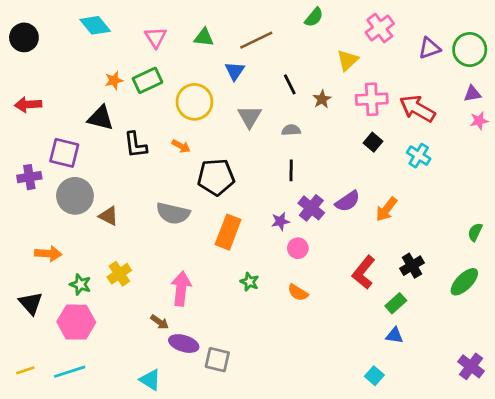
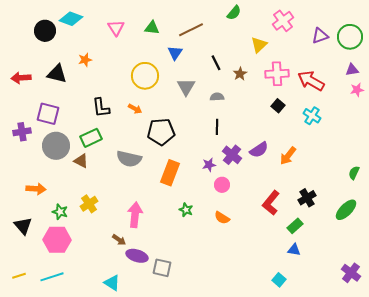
cyan diamond: (95, 25) -> (71, 19), turned -30
black circle: (24, 37) -> (45, 31), moved
green rectangle: (147, 80) -> (91, 138), moved
black triangle: (100, 118) -> (57, 74), moved

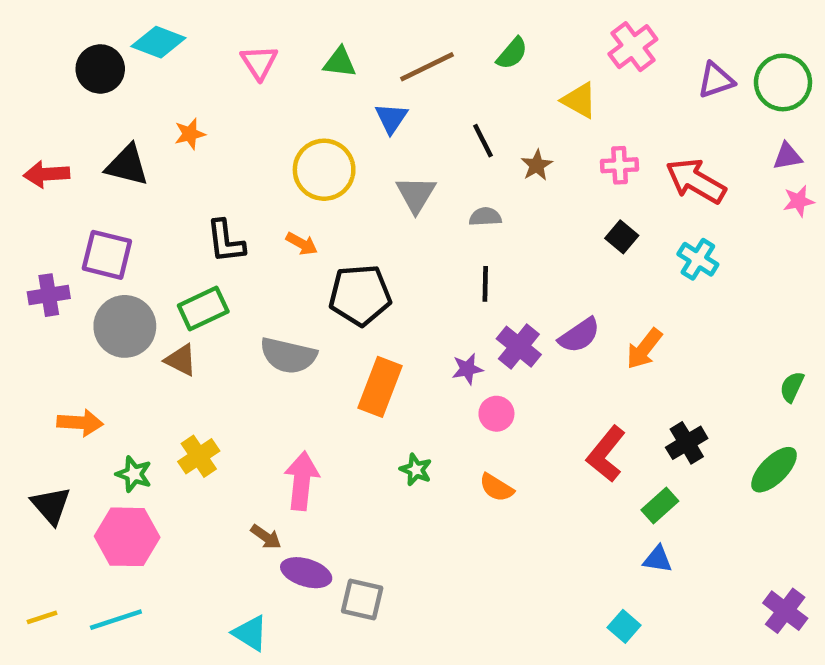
green semicircle: (234, 13) -> (512, 53), moved
yellow triangle: (259, 45) -> (579, 100), turned -48
pink cross: (277, 74) -> (620, 165), size x0.7

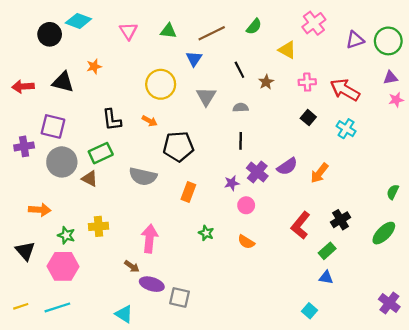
orange rectangle: (380, 387) -> (188, 192), size x0.7
yellow cross: (199, 456) -> (98, 226), turned 30

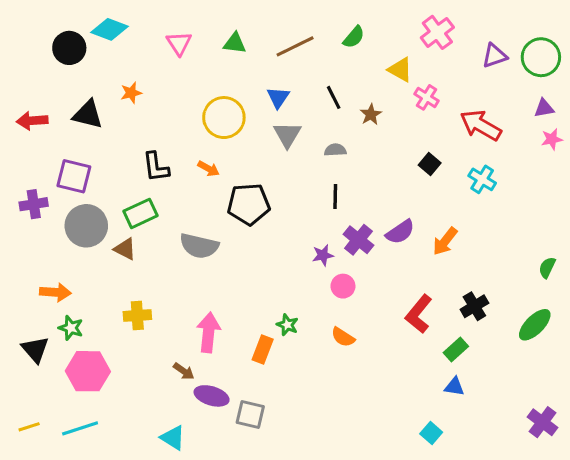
blue triangle: (194, 59) -> (278, 97), moved
pink cross: (307, 82) -> (427, 97), moved, turned 35
orange rectangle: (188, 192) -> (263, 350), moved
green star: (66, 235) -> (71, 328), moved

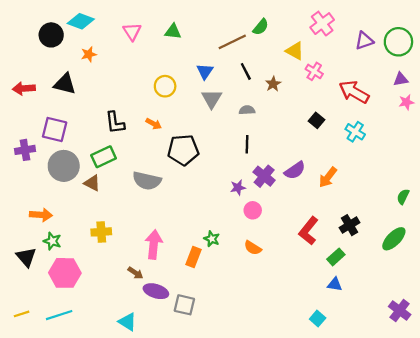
brown line: (295, 46) -> (232, 42), moved
orange star: (131, 93) -> (89, 54), moved
yellow circle: (224, 118) -> (165, 86), size x0.7

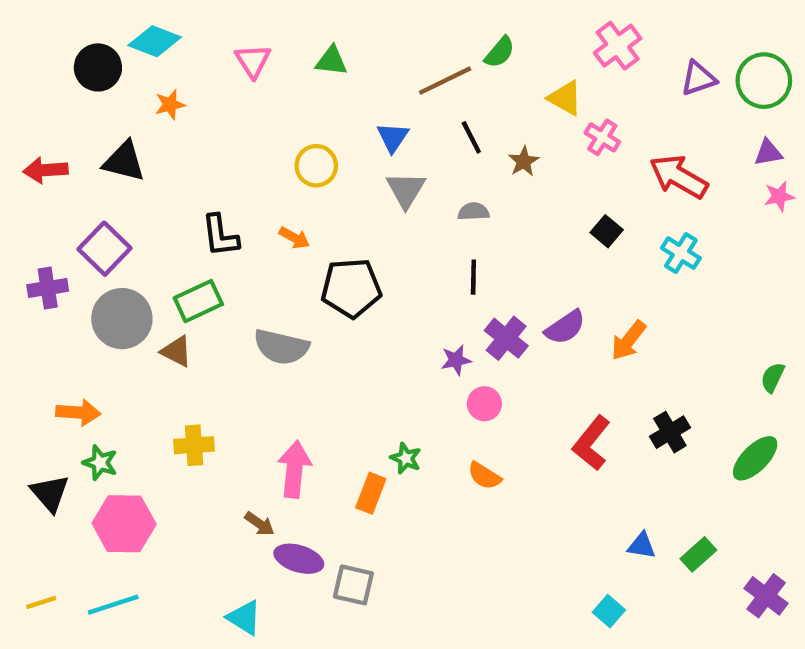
purple square: (55, 129) -> (104, 249), turned 30
green rectangle: (336, 257) -> (698, 554), moved

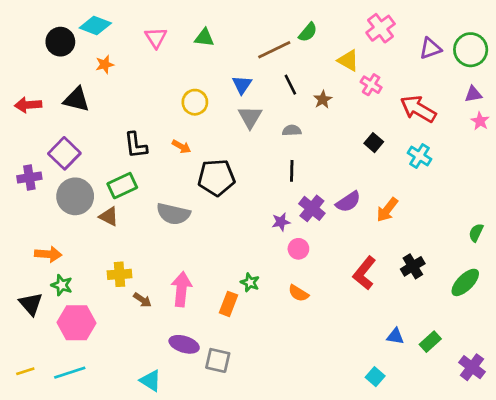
pink star: (779, 196) -> (480, 121), turned -30
brown arrow: (259, 524) -> (142, 300), moved

